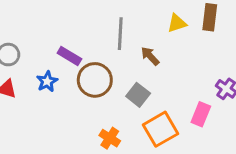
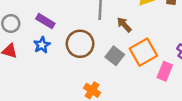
purple rectangle: (69, 56) -> (45, 21), moved
orange square: (160, 129) -> (143, 52), moved

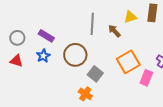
brown arrow: (124, 25) -> (114, 31), moved
gray square: (115, 56) -> (95, 74), moved

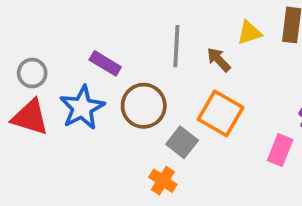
purple rectangle: (46, 36) -> (105, 63), moved
blue star: (43, 56) -> (82, 108), size x1.6
red triangle: (16, 61) -> (30, 117), size x1.5
orange square: (128, 62) -> (221, 113), moved, turned -30

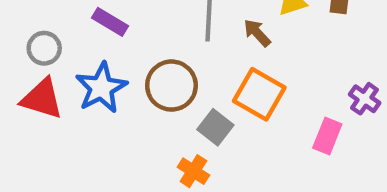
purple rectangle: (105, 63) -> (110, 22), moved

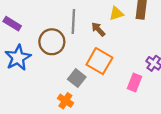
purple rectangle: (110, 22) -> (12, 24), moved
brown circle: (171, 86) -> (52, 42), moved

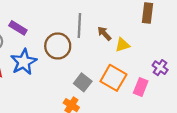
yellow triangle: (116, 13) -> (123, 45), moved
orange square: (99, 61) -> (113, 78), moved

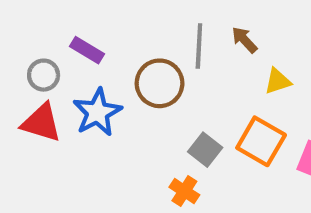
brown arrow: (104, 33) -> (244, 40), moved

